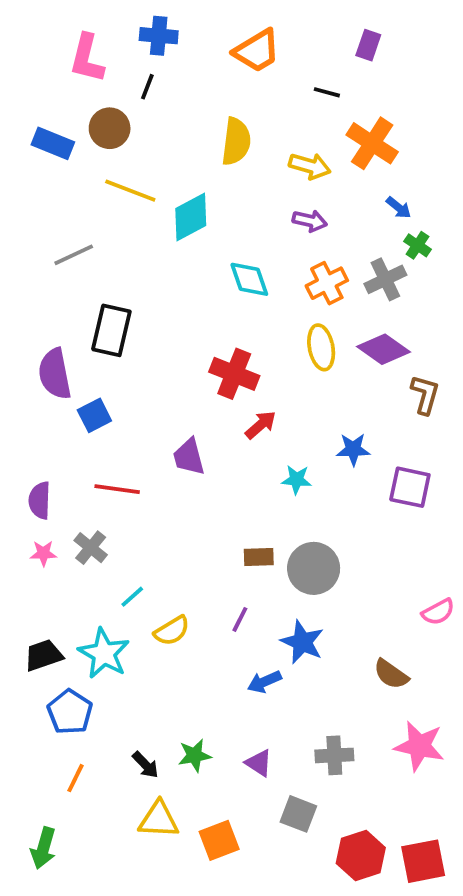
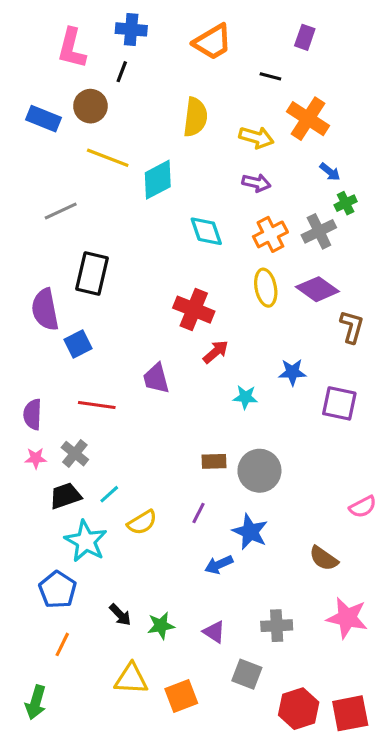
green cross: (417, 245) -> (346, 203), turned 30
black trapezoid: (43, 655) -> (65, 496), moved
black arrow: (145, 765) -> (120, 615), moved

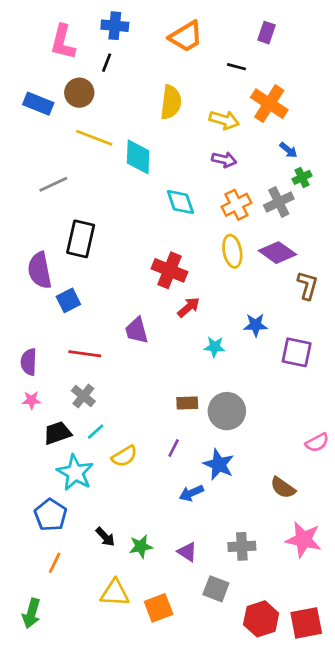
cyan diamond: (158, 180) -> (138, 157), turned -60
gray cross: (75, 454) -> (83, 396), moved

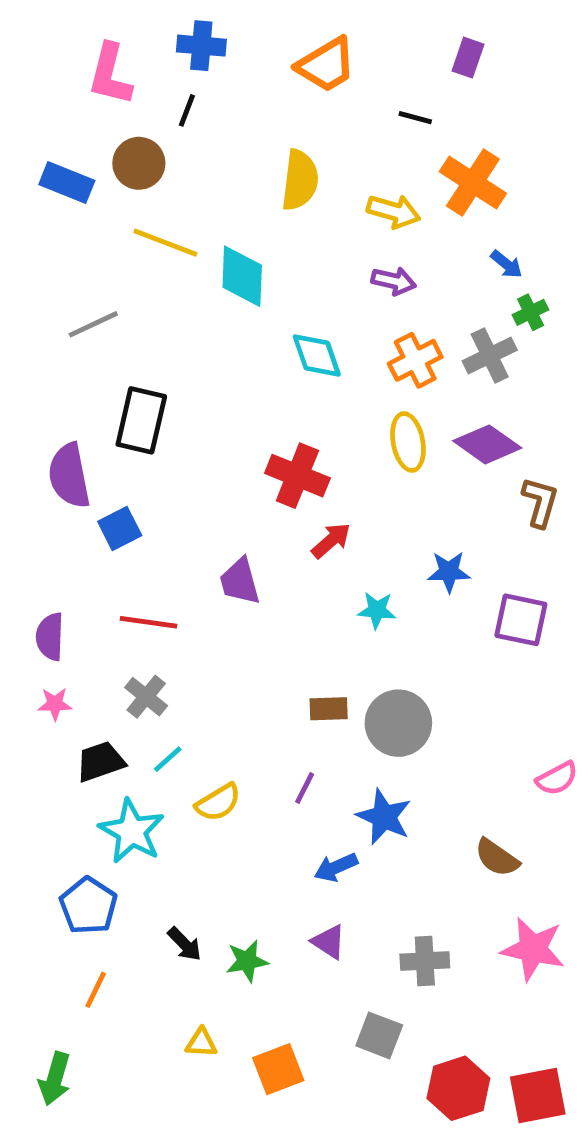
purple triangle: (187, 552) -> (329, 942), moved
yellow triangle: (115, 593) -> (201, 1043), size x0.6

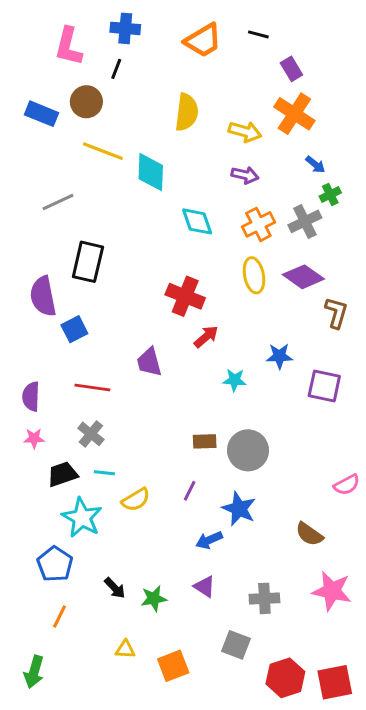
purple rectangle: (468, 58) -> (291, 69), moved, turned -50
black line: (415, 118) -> (258, 34), moved
cyan line: (168, 759) -> (104, 473), turned 48

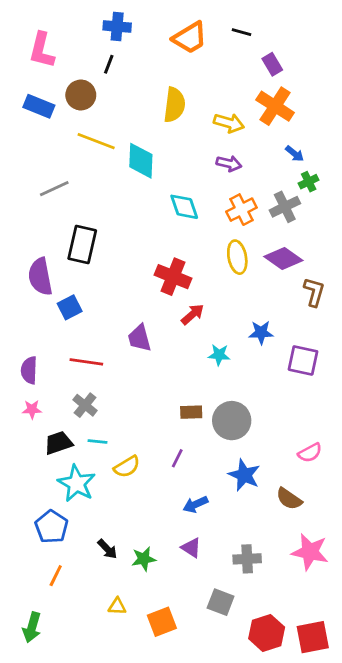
pink L-shape: (68, 46) -> (42, 50), moved
pink semicircle: (347, 485) -> (310, 453), moved
blue star: (239, 509) -> (244, 475), moved

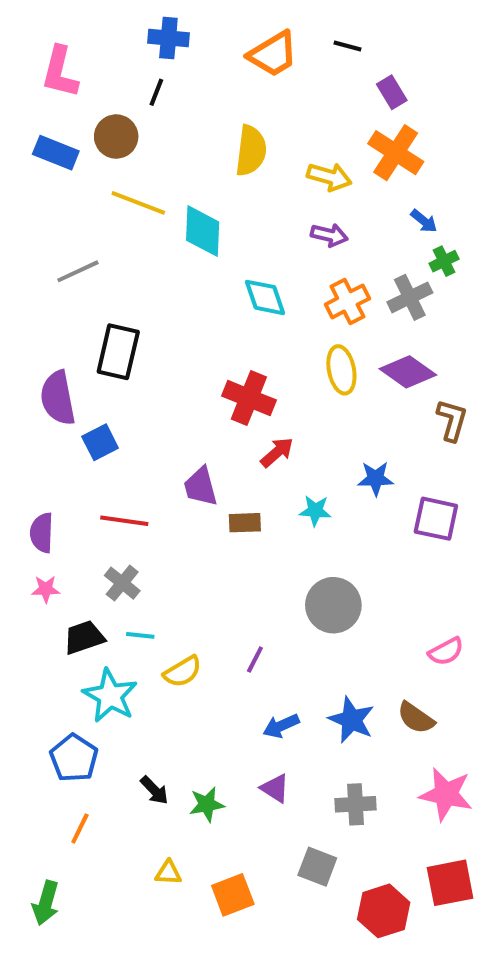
brown rectangle: (191, 412) -> (245, 523), moved
blue star: (244, 475) -> (351, 720), moved
red square: (313, 637) -> (450, 883), moved

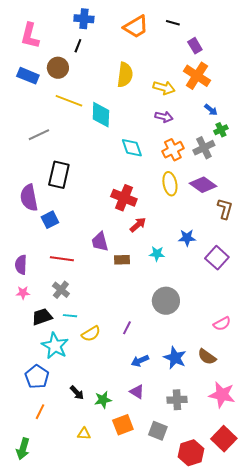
purple square: (436, 519) -> (217, 258), turned 30
red square: (450, 883) -> (224, 439), turned -35
orange square: (233, 895) -> (123, 425), moved

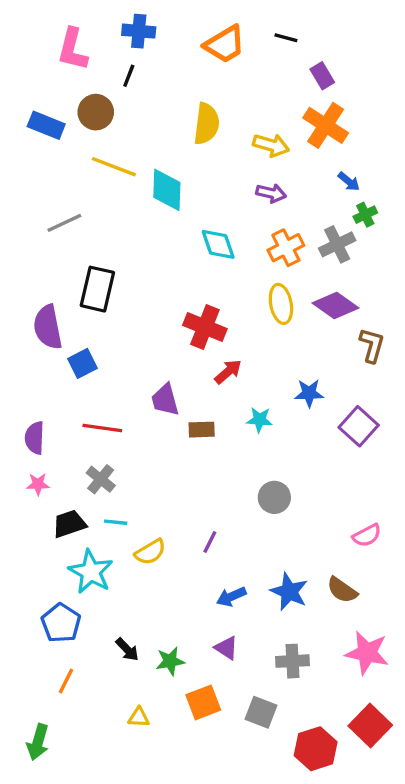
pink L-shape: (30, 36) -> (73, 49), moved
gray circle: (166, 301) -> (274, 497), size x0.7

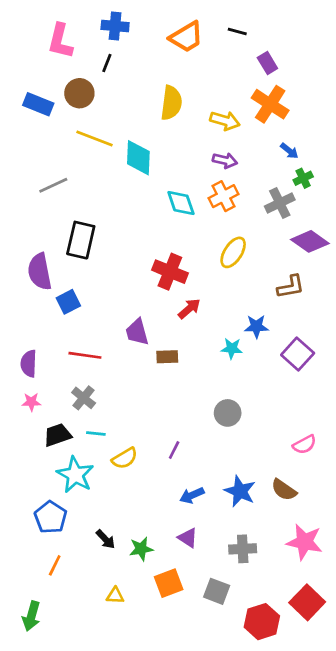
orange cross: (286, 248) -> (223, 196), moved
yellow ellipse: (281, 304) -> (233, 252), turned 44
purple diamond: (336, 306) -> (310, 241), moved
brown L-shape: (372, 345) -> (291, 287), moved, turned 64
cyan star: (259, 420) -> (232, 348), moved

